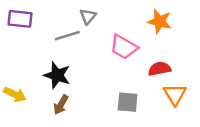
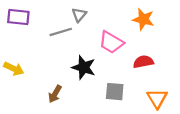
black star: (57, 75) -> (84, 68), moved
yellow arrow: (15, 94) -> (14, 69), moved
orange triangle: (175, 94) -> (157, 98), moved

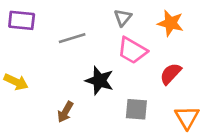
gray triangle: (79, 15) -> (123, 18), moved
red semicircle: (143, 62) -> (171, 74), turned -36

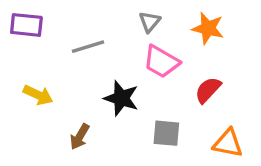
yellow arrow: (16, 82) -> (38, 95), moved
orange triangle: (187, 117) -> (228, 143), turned -48

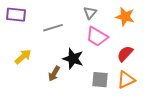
yellow arrow: (38, 95) -> (23, 57), turned -66
brown arrow: (80, 137) -> (54, 74), moved
orange triangle: (228, 143) -> (126, 80), moved, turned -36

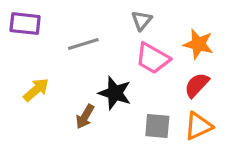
orange star: (125, 17) -> (198, 44), moved

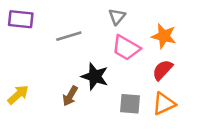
yellow arrow: (36, 90) -> (18, 95), moved

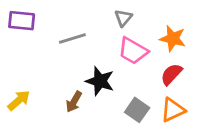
gray square: (130, 104) -> (137, 110), turned 30

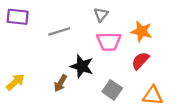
pink trapezoid: (133, 51) -> (109, 42), turned -30
orange triangle: (173, 110) -> (153, 96), moved, turned 30

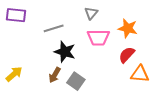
black star: (82, 66) -> (65, 52), moved
gray square: (112, 90) -> (76, 81), moved
orange triangle: (153, 96) -> (140, 74), moved

